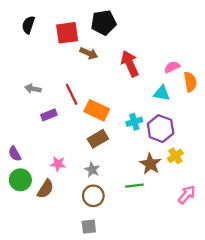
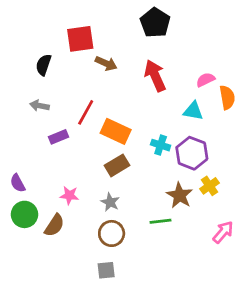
black pentagon: (104, 23) -> (155, 23), moved, turned -30
black semicircle: (28, 25) -> (44, 65), moved
red line: (72, 94) -> (86, 112), turned 55
cyan cross: (134, 122) -> (161, 145), turned 35

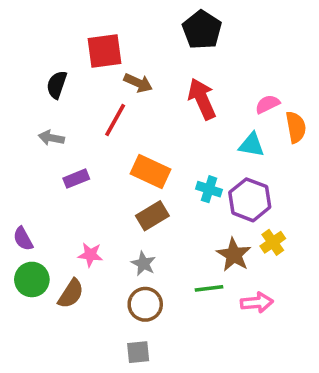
red line: (86, 112) -> (115, 120), moved
pink arrow: (223, 232) -> (257, 303), moved, turned 45

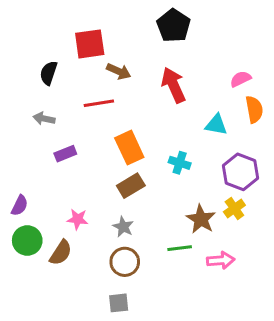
pink semicircle: (267, 104) -> (241, 79), moved
red line: (115, 120) -> (99, 103), turned 52
orange rectangle: (151, 171) -> (129, 148), turned 40
purple hexagon: (250, 200) -> (241, 172), moved
purple semicircle: (23, 239) -> (20, 205), turned -125

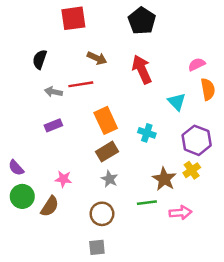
red square: (90, 44) -> (73, 18), moved
gray arrow: (44, 119) -> (53, 92), moved
cyan triangle: (216, 125) -> (177, 102), turned 36
purple semicircle: (20, 205) -> (16, 168), turned 112
gray star: (123, 227) -> (109, 179), moved

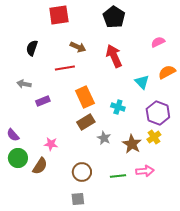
pink semicircle: (197, 64) -> (158, 42), moved
orange semicircle: (208, 89) -> (167, 72), turned -108
gray arrow: (53, 92) -> (24, 84), moved
gray star: (109, 179) -> (104, 138), moved
green line: (147, 203) -> (118, 176), moved

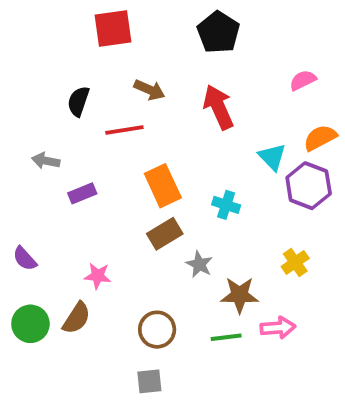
black semicircle: (32, 48) -> (78, 101), moved
purple hexagon: (158, 113) -> (309, 186), moved
brown star: (132, 144) -> (240, 295), moved, turned -30
green circle: (18, 158) -> (30, 324), moved

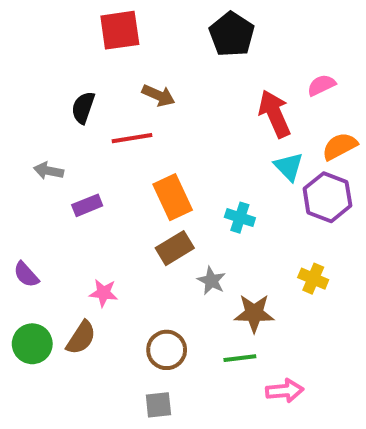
red arrow: (218, 107) -> (275, 114), moved
yellow cross: (295, 262) -> (313, 279), turned -32
pink arrow: (278, 328) -> (285, 391), moved

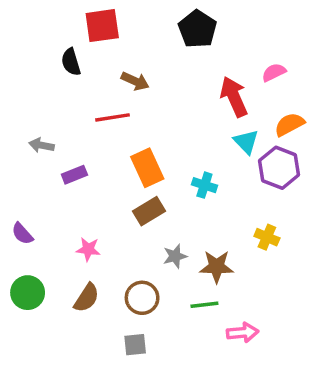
black semicircle: (83, 108) -> (71, 62), moved, turned -36
gray star: (211, 281) -> (175, 256), moved, turned 30
brown semicircle: (81, 338) -> (87, 298), moved

